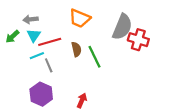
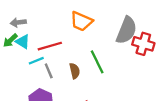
gray arrow: (31, 19) -> (18, 22), moved
cyan triangle: (34, 35) -> (23, 42), moved, turned -32
brown semicircle: (76, 49) -> (75, 71), moved

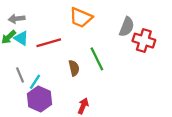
gray semicircle: (126, 30) -> (127, 27), size x0.7
cyan line: (36, 61) -> (35, 82), moved, turned -35
gray line: (49, 71) -> (20, 75), moved

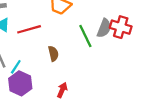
gray semicircle: (127, 27) -> (104, 28), moved
green line: (97, 59) -> (85, 36), moved

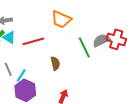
gray semicircle: (104, 28) -> (101, 40), turned -138

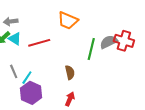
green line: (84, 47) -> (91, 49), turned 40
brown semicircle: (55, 63) -> (70, 72), moved

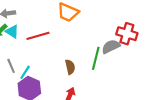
gray semicircle: (109, 42) -> (111, 47), moved
green line: (91, 49) -> (96, 58), moved

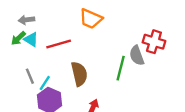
gray semicircle: (111, 47) -> (137, 55), turned -84
brown semicircle: (70, 67) -> (79, 74), moved, size x1.5

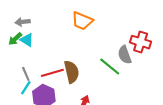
red line: (59, 44) -> (52, 73), moved
green line: (121, 68) -> (110, 67), turned -65
cyan line: (45, 83) -> (26, 88), moved

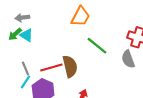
orange trapezoid: (82, 21) -> (80, 17), turned -85
gray semicircle: (125, 55) -> (128, 59), moved
green line: (110, 67) -> (97, 46), moved

